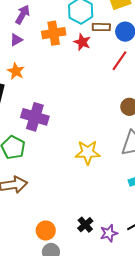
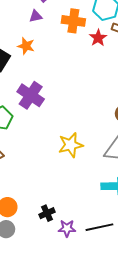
orange star: (16, 71) -> (26, 46), turned -30
yellow star: (88, 152) -> (71, 145), turned -30

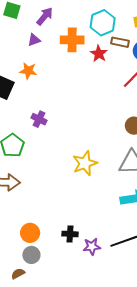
purple cross: (31, 95) -> (39, 119), size x0.6
black cross: (47, 213) -> (70, 234), turned 35

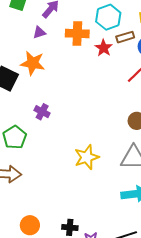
brown rectangle: (120, 42) -> (125, 37), turned -30
orange star: (28, 71) -> (33, 63), size x1.4

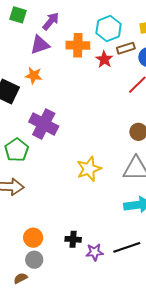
purple triangle: (39, 32) -> (40, 45), size x1.5
orange star: (33, 63) -> (34, 76), size x0.7
purple cross: (42, 112) -> (44, 124), size x1.8

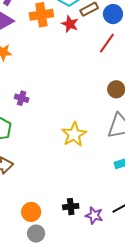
purple cross: (44, 124) -> (22, 98), size x0.5
purple star: (95, 252) -> (94, 215), turned 30

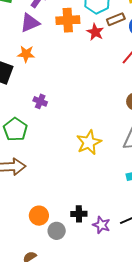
gray circle: (36, 234) -> (57, 231), moved

